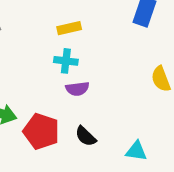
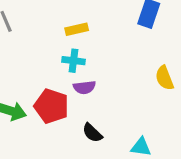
red pentagon: (41, 131) -> (52, 106), moved

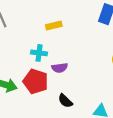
cyan cross: (73, 61) -> (39, 53), moved

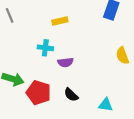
red pentagon: (36, 81) -> (39, 93), moved

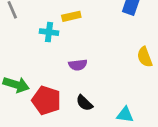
cyan cross: (45, 48) -> (49, 32), moved

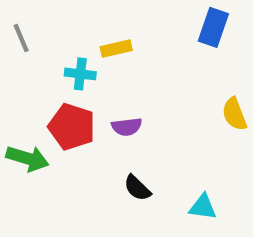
red pentagon: (46, 100) -> (72, 127), moved

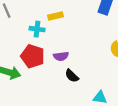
black semicircle: (137, 188) -> (72, 76), moved

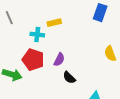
purple semicircle: (61, 56) -> (59, 60), turned -56

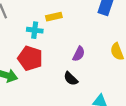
purple semicircle: (59, 60) -> (79, 54), moved

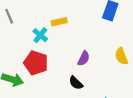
cyan cross: (35, 30) -> (40, 35), turned 32

